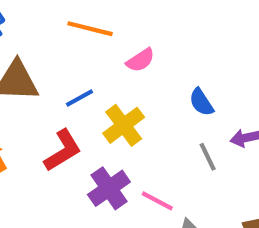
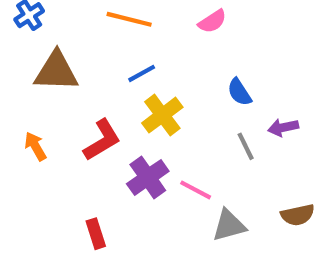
pink semicircle: (140, 60) -> (212, 21), moved
blue line: (80, 98) -> (142, 73), moved

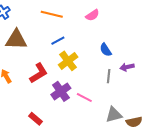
gray line: (246, 146) -> (109, 76), turned 32
brown semicircle: (298, 215) -> (134, 122), moved
gray triangle: (229, 225) -> (114, 115), moved
red rectangle: (96, 234) -> (36, 119), turned -32

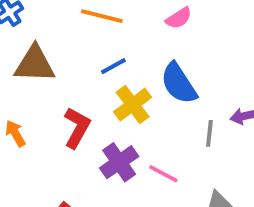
blue semicircle: (106, 50) -> (179, 83), moved, size x1.6
red L-shape: (39, 73) -> (77, 128), turned -30

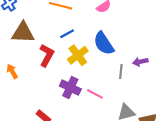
red L-shape: (77, 128) -> (47, 55), moved
purple cross: (119, 162) -> (70, 88), turned -30

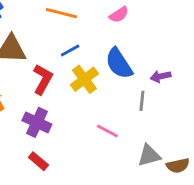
purple arrow: (140, 62) -> (161, 76), moved
purple cross: (70, 88) -> (37, 122), moved

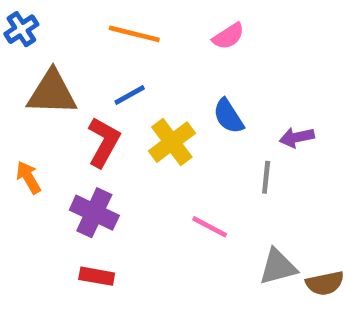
blue line: (70, 51) -> (130, 95), moved
blue semicircle: (119, 63) -> (228, 116), size x0.7
red rectangle: (38, 161) -> (97, 276), turned -30

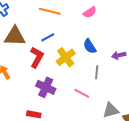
gray line: (266, 177) -> (97, 72), moved
purple cross: (94, 213) -> (46, 87), moved

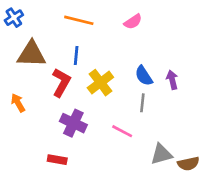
blue line: (48, 37) -> (76, 55), turned -56
blue semicircle: (90, 46) -> (144, 76), moved
purple arrow: (119, 55) -> (172, 80), turned 88

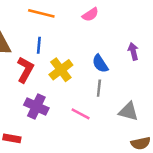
purple arrow: (172, 80) -> (133, 51), moved
gray triangle: (161, 154) -> (128, 111), moved, turned 30
red rectangle: (57, 160) -> (12, 138), moved

